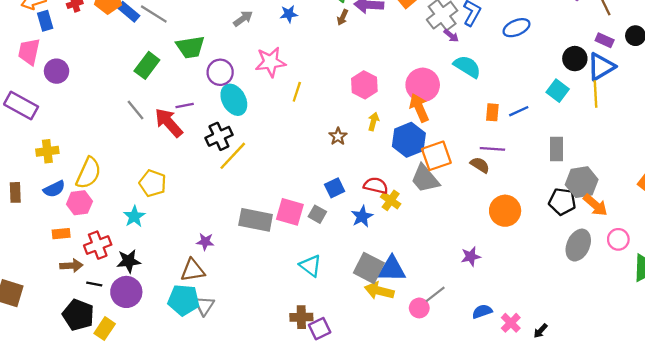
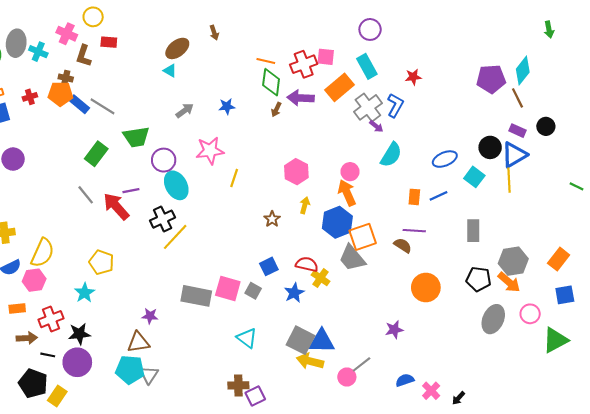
blue ellipse: (516, 28) -> (445, 159), moved
cyan semicircle: (467, 67) -> (391, 155), turned 90
pink circle: (423, 85) -> (350, 172), size x0.6
gray hexagon: (582, 182) -> (513, 261), moved

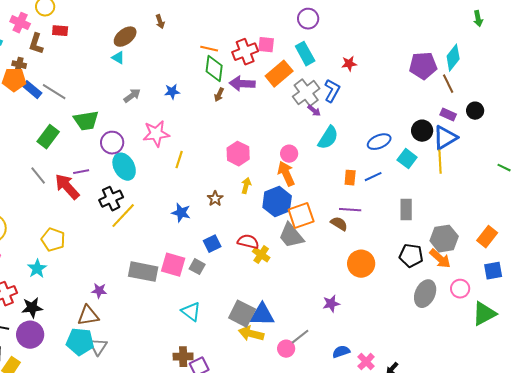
blue star: (294, 293) -> (181, 213), moved, turned -30

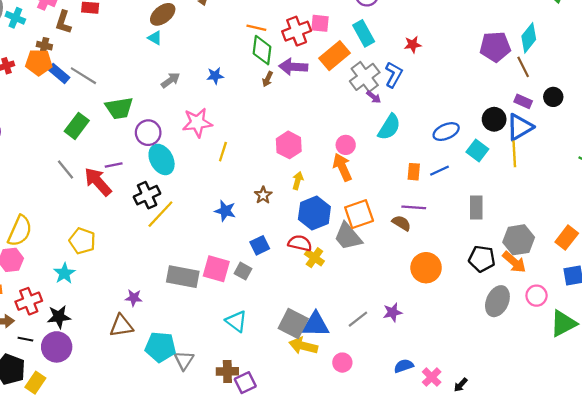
blue hexagon: (277, 202) -> (314, 213), moved
gray line: (300, 337) -> (358, 319), moved
cyan pentagon: (80, 342) -> (160, 347), moved
gray triangle: (98, 347) -> (184, 360), moved

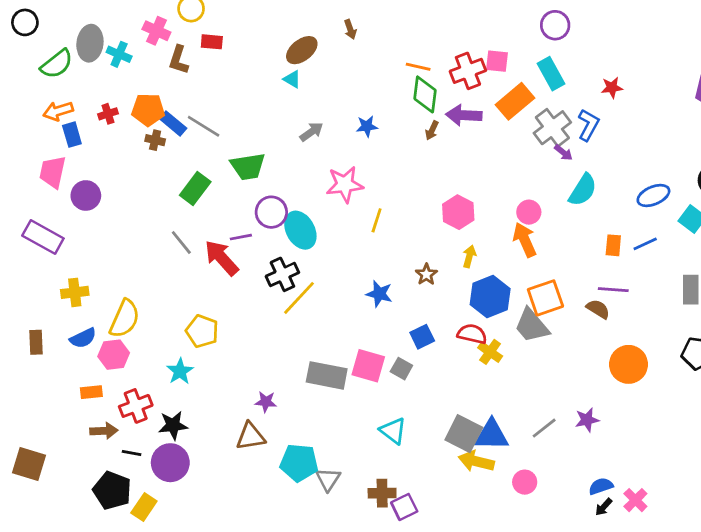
brown cross: (44, 46) -> (155, 140), moved
purple circle: (148, 133) -> (271, 212), moved
black arrow: (461, 385) -> (604, 507), moved

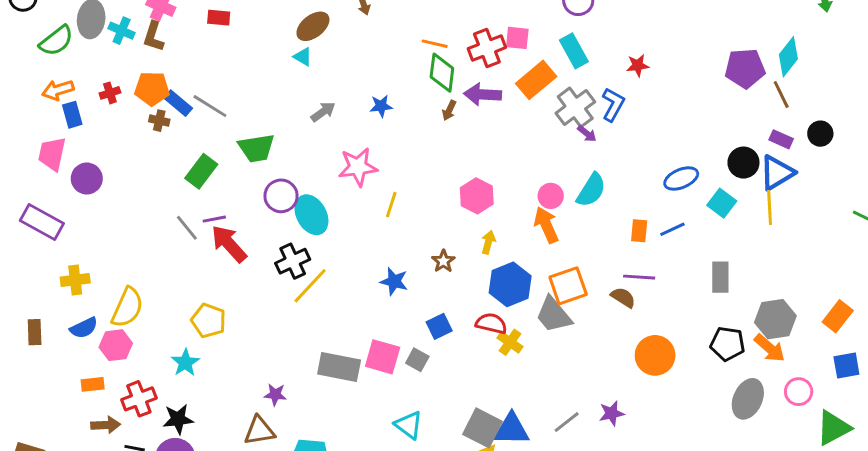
brown L-shape: (179, 60) -> (153, 36), moved
cyan semicircle: (583, 190) -> (591, 190), moved
purple line: (241, 237) -> (214, 219), moved

